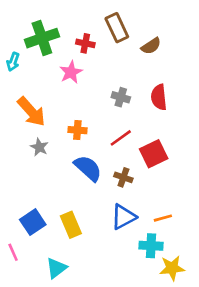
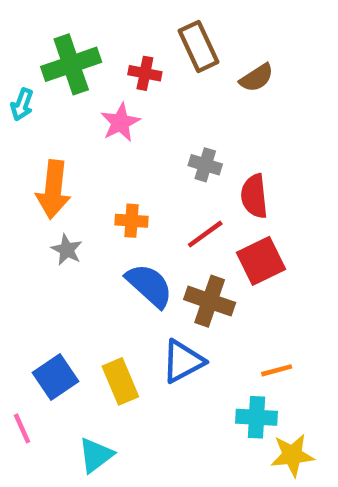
red semicircle: (159, 97) -> (254, 196), moved
orange arrow: (31, 112) -> (53, 189), turned 48
brown cross: (123, 177) -> (210, 301), size x1.5
blue triangle: (123, 217) -> (183, 361), moved

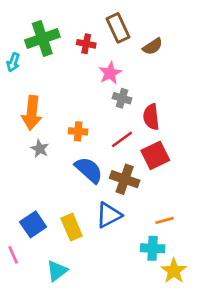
pink star: (120, 122) -> (110, 73), moved
yellow star: (292, 455) -> (174, 271), turned -30

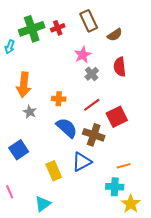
red cross: (86, 44) -> (58, 28), moved, turned -32
gray cross: (122, 98) -> (92, 74), turned 32
red semicircle: (151, 117) -> (120, 67), moved
blue square: (33, 224) -> (19, 150), moved

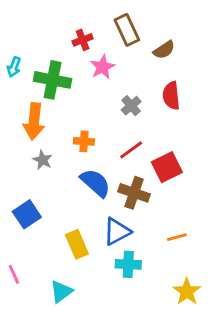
green cross: (32, 29) -> (53, 80), moved, turned 30
pink star: (83, 55) -> (103, 67), moved
cyan cross: (115, 187) -> (128, 264), moved

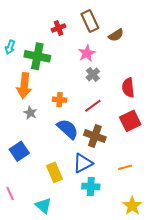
pink star: (103, 67) -> (87, 53), moved
red semicircle: (171, 96) -> (128, 88), moved
red square: (167, 167) -> (130, 121), moved
cyan triangle: (61, 291) -> (43, 206), turned -42

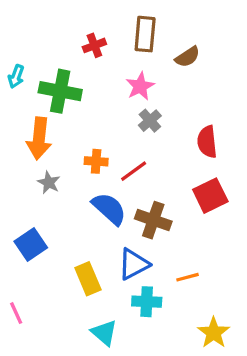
brown rectangle: (90, 21) -> (145, 34), turned 30
red line: (93, 106) -> (134, 171), moved
orange line: (125, 167) -> (187, 277), moved
cyan triangle: (43, 206) -> (104, 333), moved

